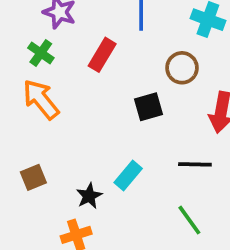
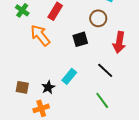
orange arrow: (41, 99) -> (40, 35), moved
black line: (195, 164) -> (105, 70), turned 42
brown square: (33, 177) -> (22, 87), moved, turned 32

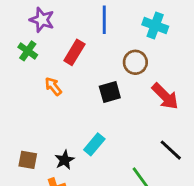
orange arrow: (40, 35) -> (53, 86), size x0.6
red arrow: (119, 42) -> (165, 96), turned -55
black line: (105, 70) -> (171, 150), moved

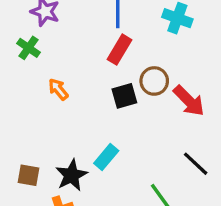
red rectangle: (74, 52) -> (119, 50), moved
brown circle: (135, 62) -> (154, 81), moved
black star: (65, 160) -> (71, 175), size x1.4

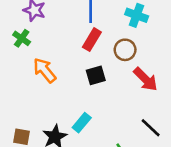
brown circle: (154, 81) -> (125, 50), moved
orange arrow: (58, 89) -> (45, 70), size x1.5

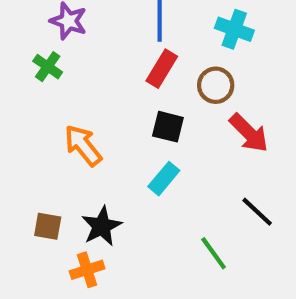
orange arrow: (45, 70) -> (83, 145), moved
black square: (96, 75) -> (168, 127), turned 30
cyan rectangle: (82, 123) -> (164, 179), moved

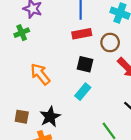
green cross: (48, 67) -> (22, 33), turned 32
red rectangle: (162, 69) -> (82, 34), turned 48

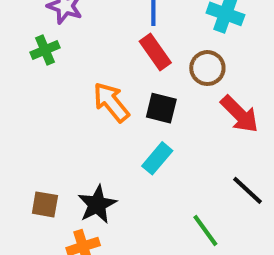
red rectangle: (82, 34) -> (155, 52), turned 66
orange arrow: (40, 74) -> (111, 102), moved

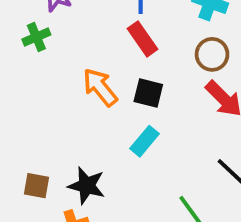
brown circle: (207, 68) -> (212, 54), moved
black star: (97, 204) -> (87, 186), turned -30

